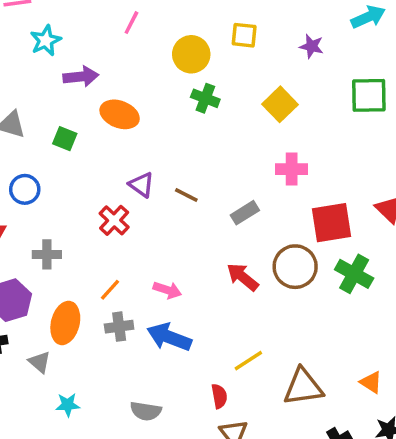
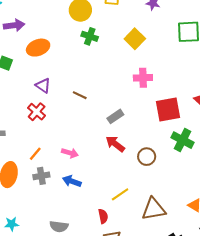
orange ellipse: (120, 114) -> (38, 48), turned -40
purple triangle: (141, 185) -> (43, 85), moved
gray rectangle: (245, 213) -> (115, 116), moved
brown circle: (295, 267) -> (147, 157), moved, size x0.7
blue arrow: (169, 337) -> (72, 181), size x0.7

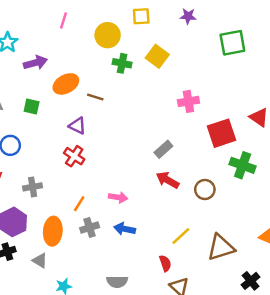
yellow square: (135, 39) -> (157, 56), moved
brown line: (80, 95) -> (95, 97), moved

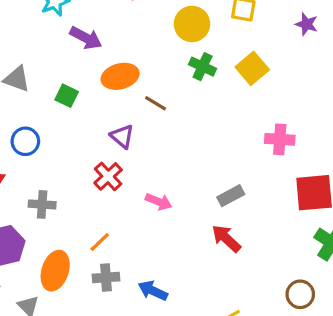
purple arrow: (35, 63) -> (86, 38), turned 30
brown circle: (205, 189) -> (300, 294), moved
pink arrow: (118, 197) -> (159, 202), moved

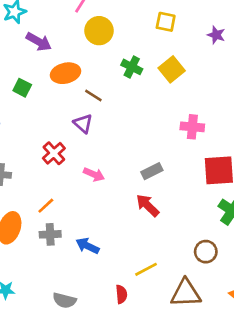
yellow circle: (192, 24) -> (99, 31), moved
purple triangle: (122, 136) -> (83, 124), moved

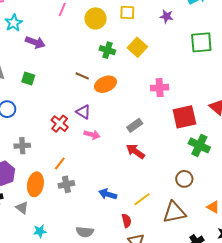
yellow circle: (99, 31) -> (96, 18), moved
orange ellipse: (65, 73) -> (105, 84), moved
purple triangle: (83, 124) -> (83, 112), moved
blue arrow: (87, 246) -> (108, 194), moved

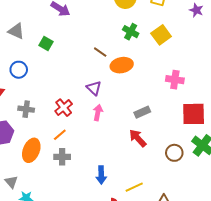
red cross: (60, 124) -> (64, 108), moved
pink arrow: (92, 135) -> (98, 113), turned -105
brown circle: (184, 179) -> (174, 153), moved
blue arrow: (108, 194) -> (101, 175), turned -120
gray triangle: (22, 208) -> (11, 182), moved

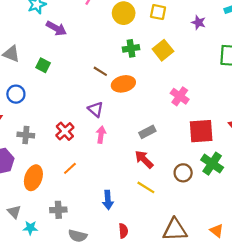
green cross: (131, 32) -> (131, 48), turned -35
pink cross: (175, 80) -> (180, 96), turned 30
orange line: (60, 135) -> (70, 168), moved
gray cross: (62, 157) -> (58, 210), moved
yellow line: (134, 187) -> (146, 187), moved, turned 60

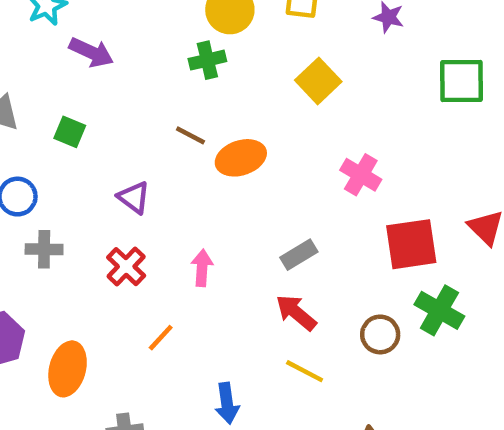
green cross: (131, 48) -> (207, 60), moved
purple triangle: (96, 109) -> (134, 198), moved
gray cross: (26, 135) -> (44, 249), moved
orange line: (70, 168) -> (161, 338), moved

